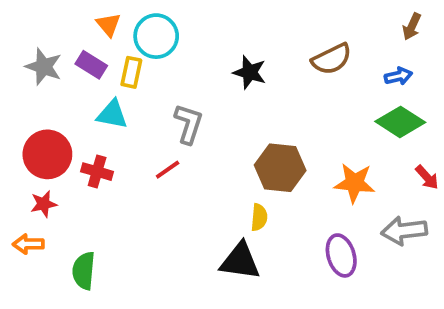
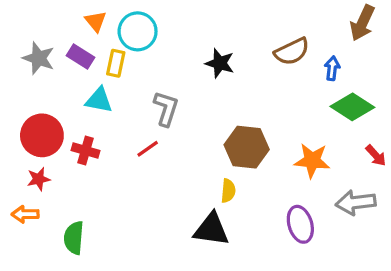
brown arrow: (412, 27) -> (362, 23), size x1.5
blue arrow: (398, 76) -> (332, 68), moved, turned -70

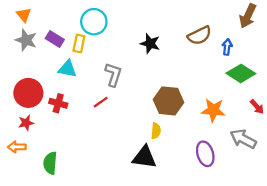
orange triangle: (96, 21) -> (24, 15), moved
gray arrow: (356, 202) -> (243, 139), turned 35

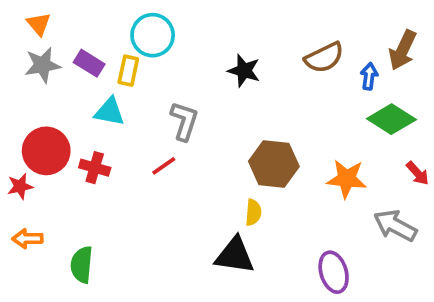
brown arrow: (248, 16) -> (403, 50), moved
gray star: (26, 40) -> (42, 65), turned -30
red star: (26, 123) -> (20, 186), moved
purple ellipse: (205, 154) -> (334, 272), moved

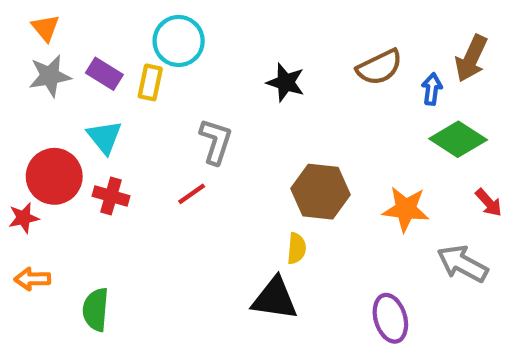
cyan triangle: (110, 112) -> (104, 137), moved, turned 40

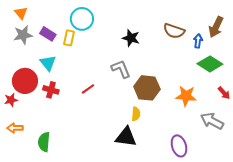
brown semicircle: (379, 67) -> (174, 31), turned 45
gray L-shape: (216, 141) -> (121, 69), moved, turned -40

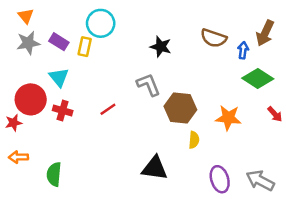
yellow semicircle: (136, 114) -> (194, 140), moved
gray arrow: (212, 121) -> (260, 180), moved

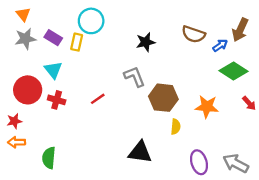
black star: (161, 47) -> (146, 42), turned -30
blue arrow: (243, 50) -> (220, 45), turned 48
red star: (13, 123) -> (14, 121), moved

